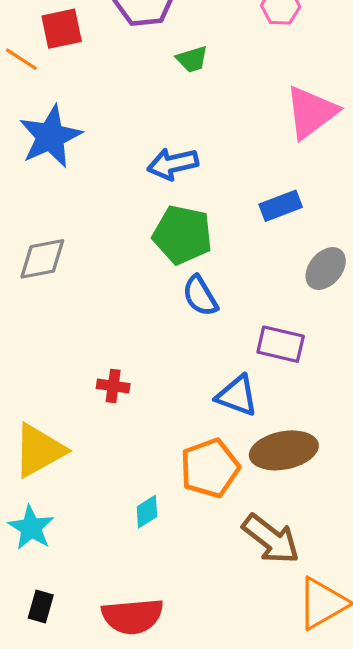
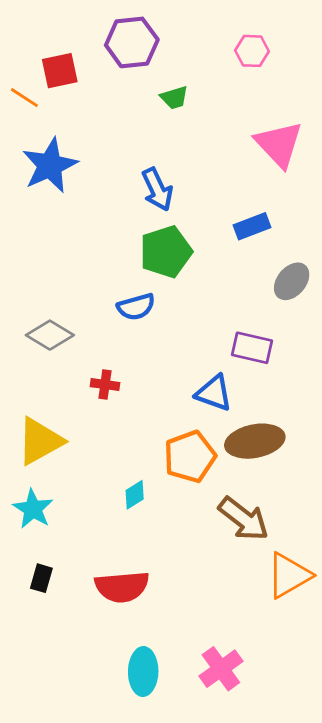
pink triangle: (311, 112) -> (279, 144), turned -36
blue arrow: (173, 164) -> (157, 189), turned -102
green pentagon: (182, 235) -> (166, 252), turned -30
gray diamond: (42, 259) -> (50, 335), moved, turned 42
blue semicircle: (200, 296) -> (136, 307), moved, turned -75

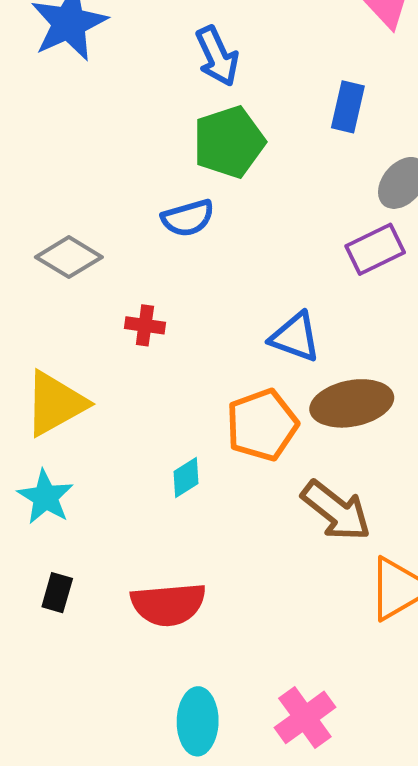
blue rectangle: (252, 226) -> (348, 107), turned -56
purple rectangle: (252, 348) -> (375, 249), moved, turned -39

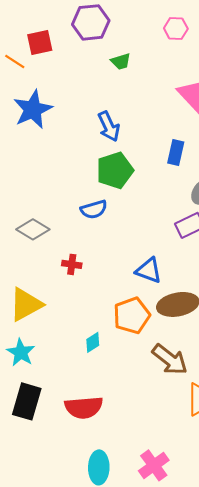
black rectangle: (57, 593) -> (27, 401), size x1.8

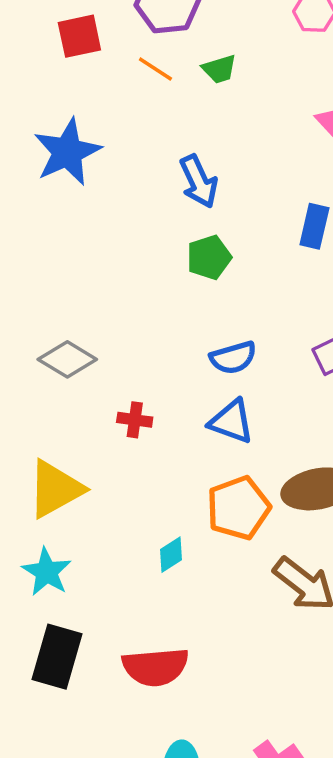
orange line: (15, 61) -> (155, 69), moved
green pentagon: (115, 170) -> (209, 257), size x0.7
blue semicircle: (94, 209) -> (233, 358), moved
blue triangle: (149, 270) -> (231, 422), moved

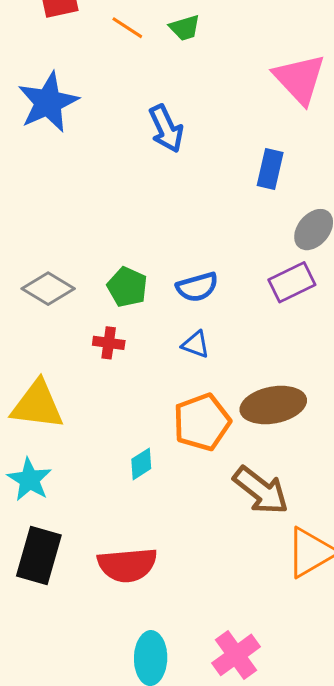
green pentagon: (209, 257) -> (127, 287), moved, turned -30
blue triangle: (231, 422) -> (196, 344), size x0.7
yellow triangle: (55, 489) -> (37, 405), turned 36

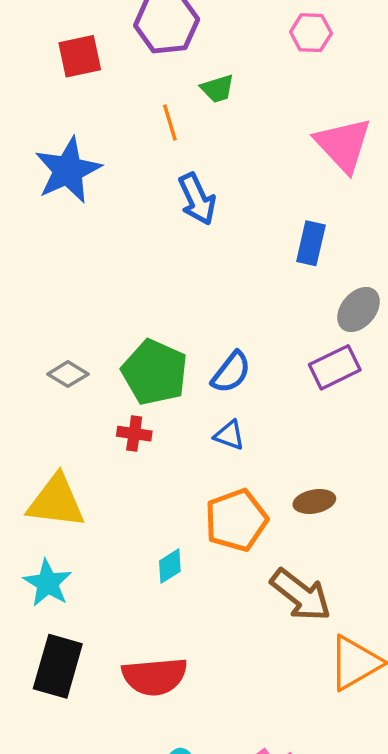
orange line: (127, 28) -> (170, 123), moved, turned 40
green pentagon: (127, 287) -> (155, 372), size x1.5
blue semicircle: (197, 287) -> (231, 372), turned -36
gray diamond: (48, 289) -> (68, 374), size x0.7
brown ellipse: (273, 405) -> (314, 501), size x0.6

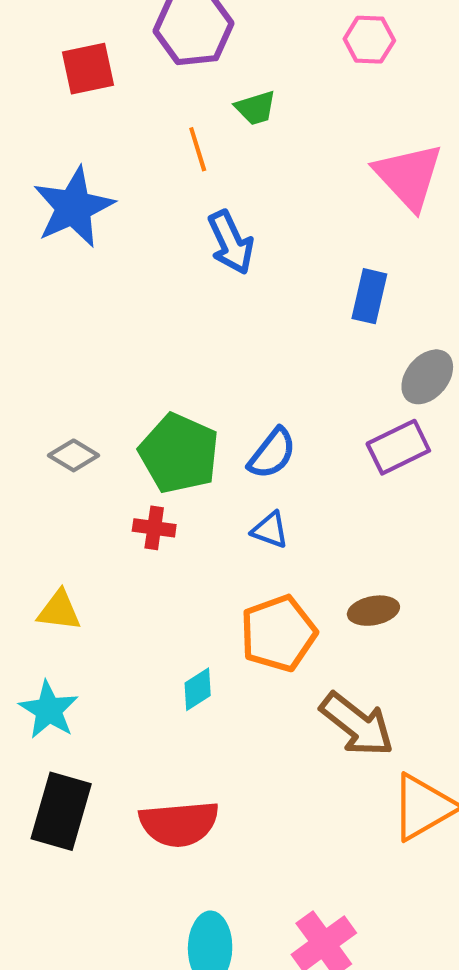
yellow triangle: (56, 501) -> (59, 611), size x0.6

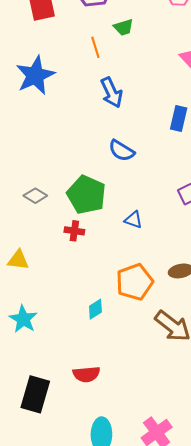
blue semicircle: (272, 453) -> (122, 151), moved, turned 84
blue triangle: (270, 530) -> (134, 220), moved
yellow triangle: (59, 611) -> (18, 260), moved
black rectangle: (61, 811) -> (35, 394), moved
red semicircle: (179, 824) -> (86, 374), size x0.7

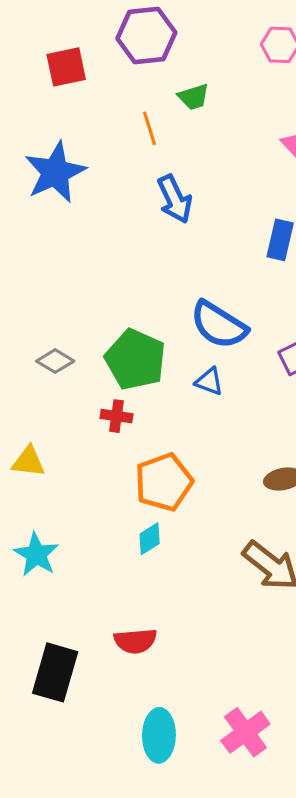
blue semicircle: (122, 151) -> (219, 325), moved, size x1.4
blue triangle: (134, 220) -> (209, 381), moved
orange pentagon: (135, 282) -> (164, 482), moved

